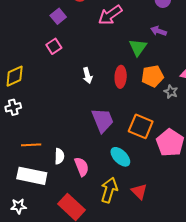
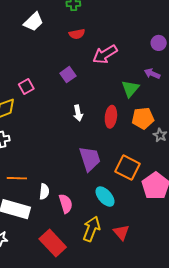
purple square: (58, 16) -> (68, 75), moved
pink square: (54, 46) -> (26, 87), moved

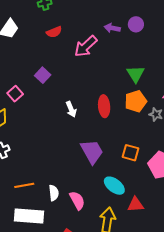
purple arrow: (152, 74) -> (112, 28), moved
purple square: (68, 75) -> (43, 75), moved
green triangle: (130, 89) -> (136, 74), moved
orange square: (127, 168) -> (130, 153), size x0.7
red triangle: (121, 232) -> (135, 205), moved, turned -42

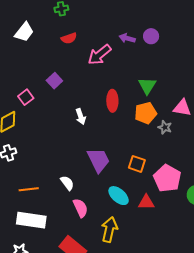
red ellipse: (104, 106) -> (112, 101), moved
white semicircle: (54, 193) -> (67, 183), moved, turned -35
red triangle: (135, 205) -> (146, 202), moved

